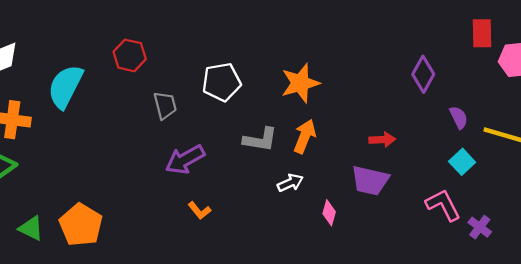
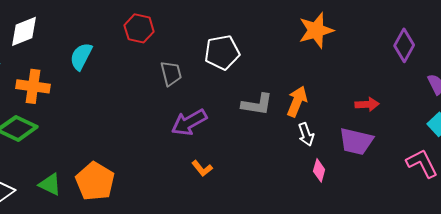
orange star: (300, 83) -> (316, 30), moved
cyan semicircle: (65, 86) -> (81, 56), size x0.7
white arrow: (290, 183) -> (306, 134), moved, turned 95

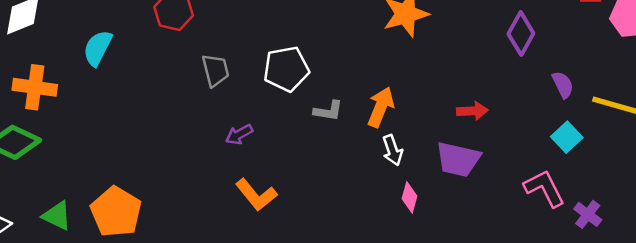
white pentagon: (222, 52) -> (286, 69), moved
gray L-shape: (257, 104) -> (328, 111), size x0.7
purple arrow: (189, 122) -> (239, 134), size x0.6
orange L-shape: (202, 168) -> (256, 195), size x1.5

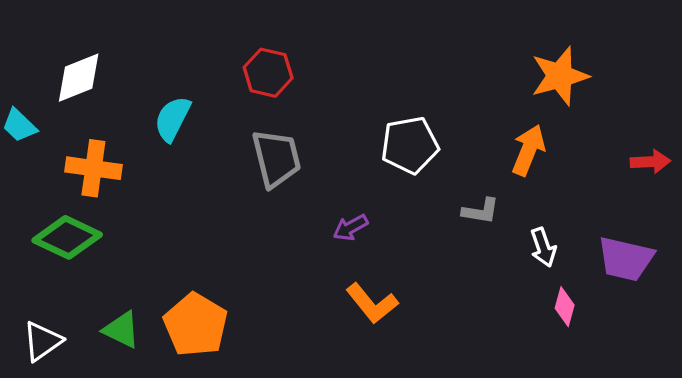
gray trapezoid: (216, 70) -> (276, 158), moved, size x1.4
orange arrow: (381, 107) -> (528, 150), moved
gray L-shape: (328, 111) -> (481, 211), moved
red arrow: (472, 111) -> (650, 162), moved

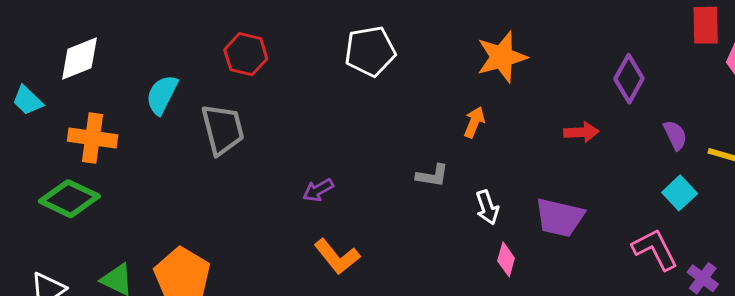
white pentagon: (410, 145) -> (370, 51), moved
orange arrow: (528, 150) -> (474, 122), size x0.7
gray trapezoid: (276, 158) -> (223, 129), moved

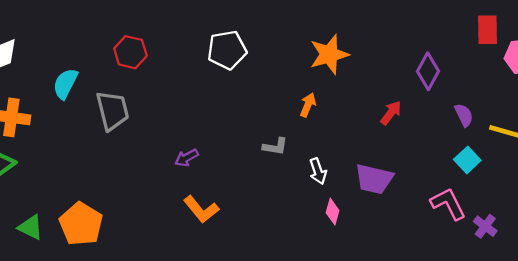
red arrow: (581, 132) -> (391, 113), turned -50

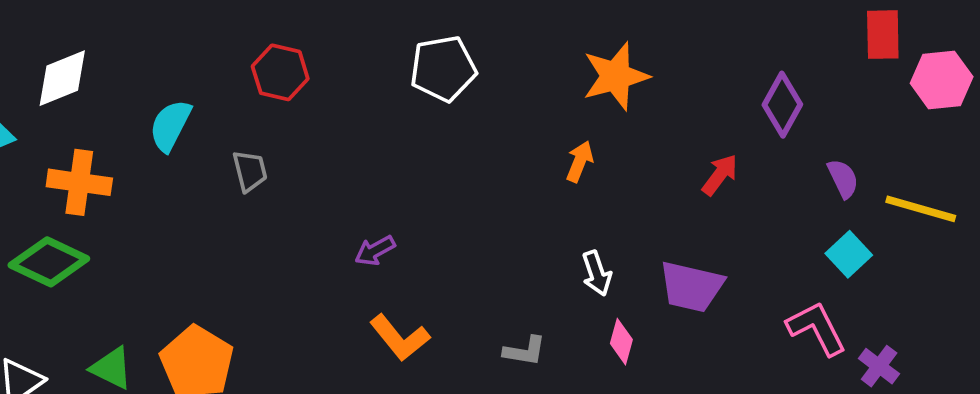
gray trapezoid: (112, 111) -> (250, 171), size x0.6
gray L-shape: (275, 146) -> (525, 351), moved

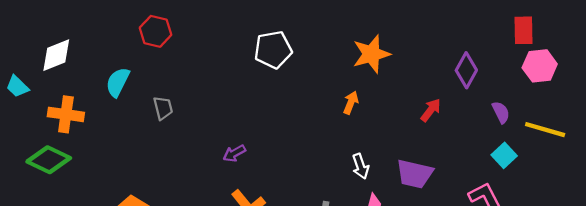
red hexagon: (280, 72) -> (155, 31), moved
pink hexagon: (942, 80) -> (540, 66), moved

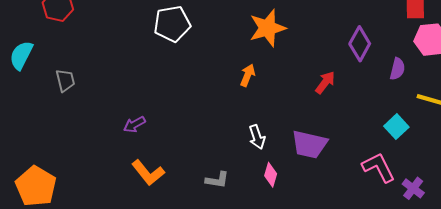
purple semicircle: (501, 112) -> (397, 69), moved, turned 40

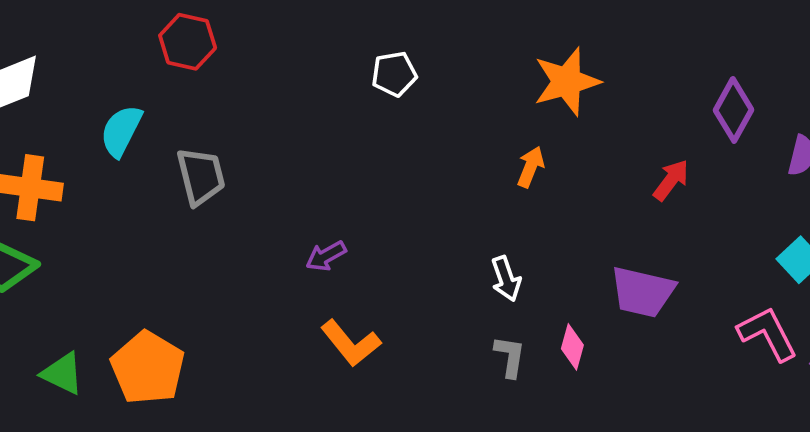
white pentagon: (172, 24) -> (394, 74), size x0.7
gray trapezoid: (65, 80) -> (201, 176), size x1.4
white arrow: (257, 137) -> (506, 279), moved
gray L-shape: (217, 180) -> (510, 356), moved, turned -90

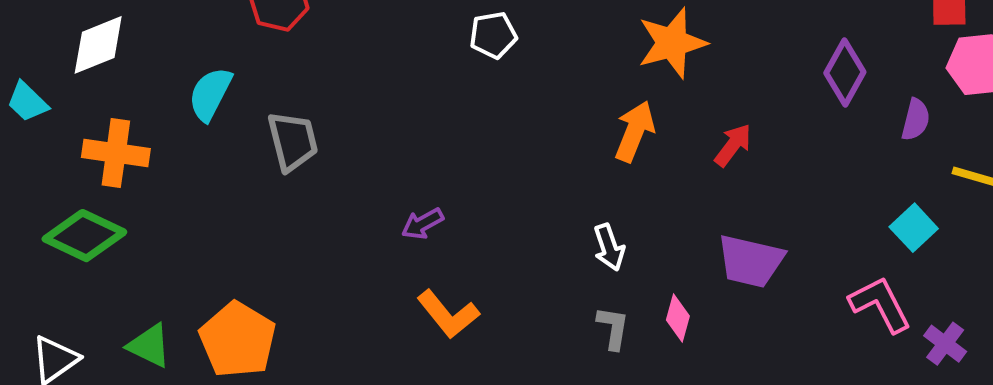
orange arrow: (531, 167) -> (635, 131), size x1.4
red arrow: (671, 180) -> (733, 145), moved

